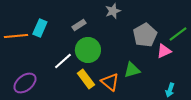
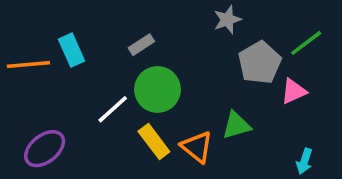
gray star: (113, 11) -> (227, 20), moved
cyan rectangle: (40, 28) -> (71, 50), turned -48
green line: (178, 34) -> (306, 43), moved

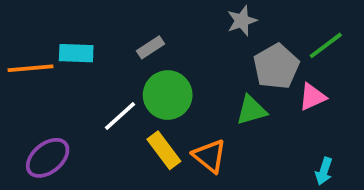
cyan rectangle: (71, 50) -> (76, 53), turned -64
green triangle: (236, 125) -> (251, 110), moved

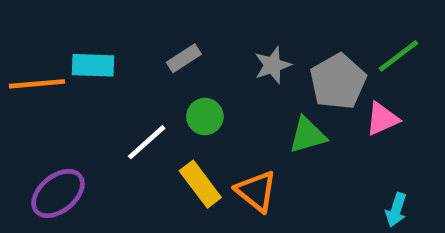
gray star: (242, 21) -> (273, 65), moved
green circle: (168, 95) -> (205, 116), size x0.6

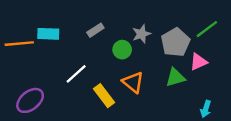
green circle: (205, 116) -> (122, 50), moved
green triangle: (308, 135) -> (175, 77), moved
orange triangle: (256, 191) -> (133, 82), moved

